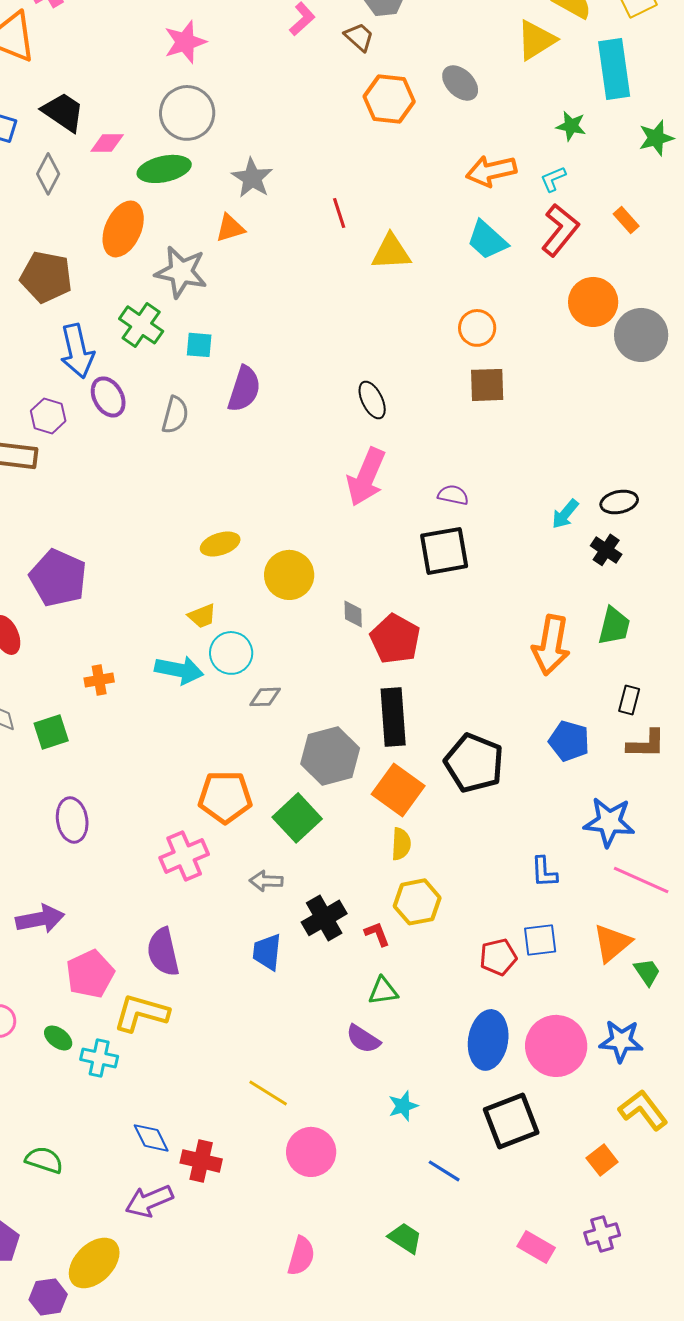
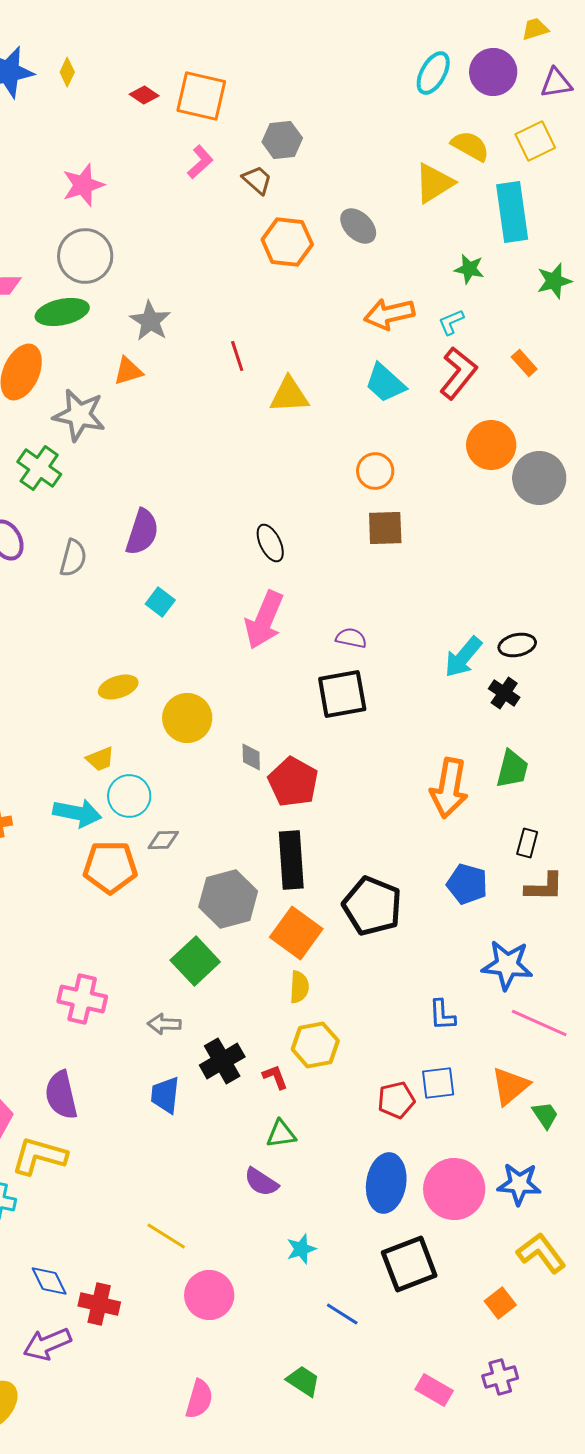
cyan square: (199, 345) -> (160, 602), moved, turned 32
cyan arrow: (565, 514) -> (463, 657), size x1.4
orange pentagon: (225, 797) -> (110, 867), moved
pink cross: (184, 856) -> (82, 999), turned 36

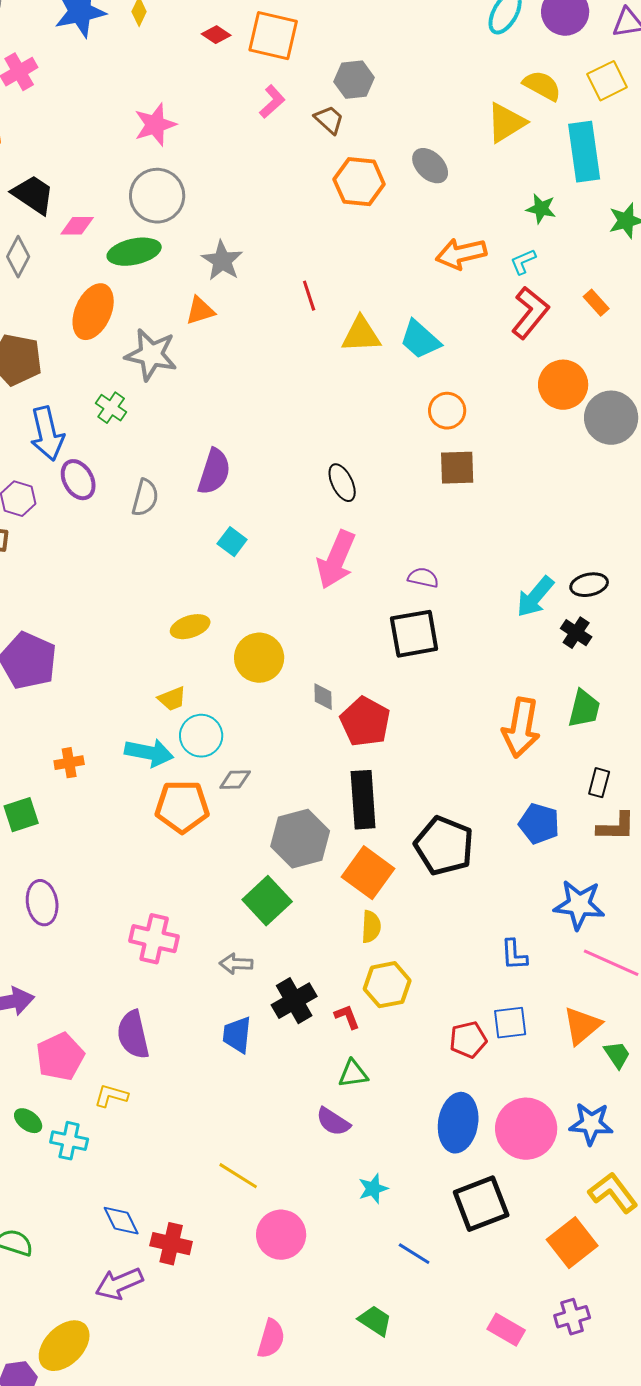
cyan trapezoid: (385, 383) -> (420, 340), moved
green cross: (39, 468) -> (111, 408), size x0.7
yellow L-shape: (39, 1156) -> (111, 1096), size x0.6
orange square: (500, 1303) -> (572, 1243), size x1.6

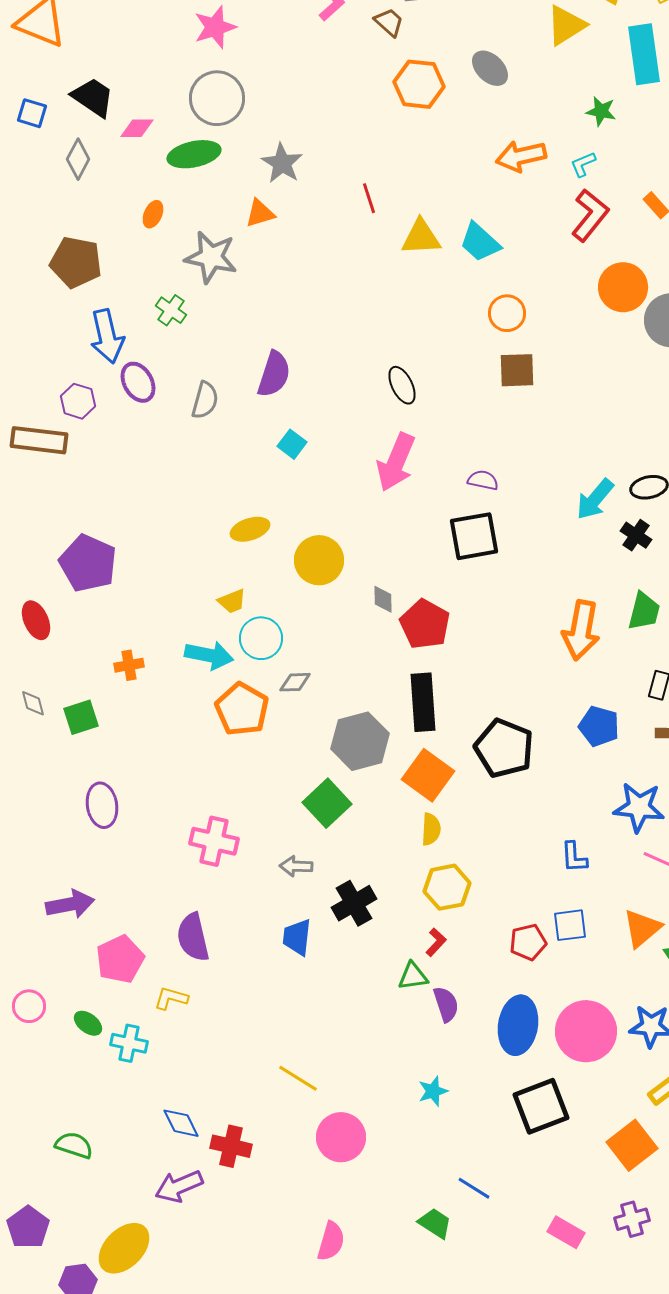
orange ellipse: (93, 312) -> (153, 214), size x0.5
orange pentagon: (182, 807) -> (242, 709), turned 30
red L-shape: (347, 1017) -> (436, 942), moved, turned 64
purple semicircle: (333, 1122) -> (446, 1004), moved, turned -141
blue line: (414, 1254) -> (474, 1188), moved

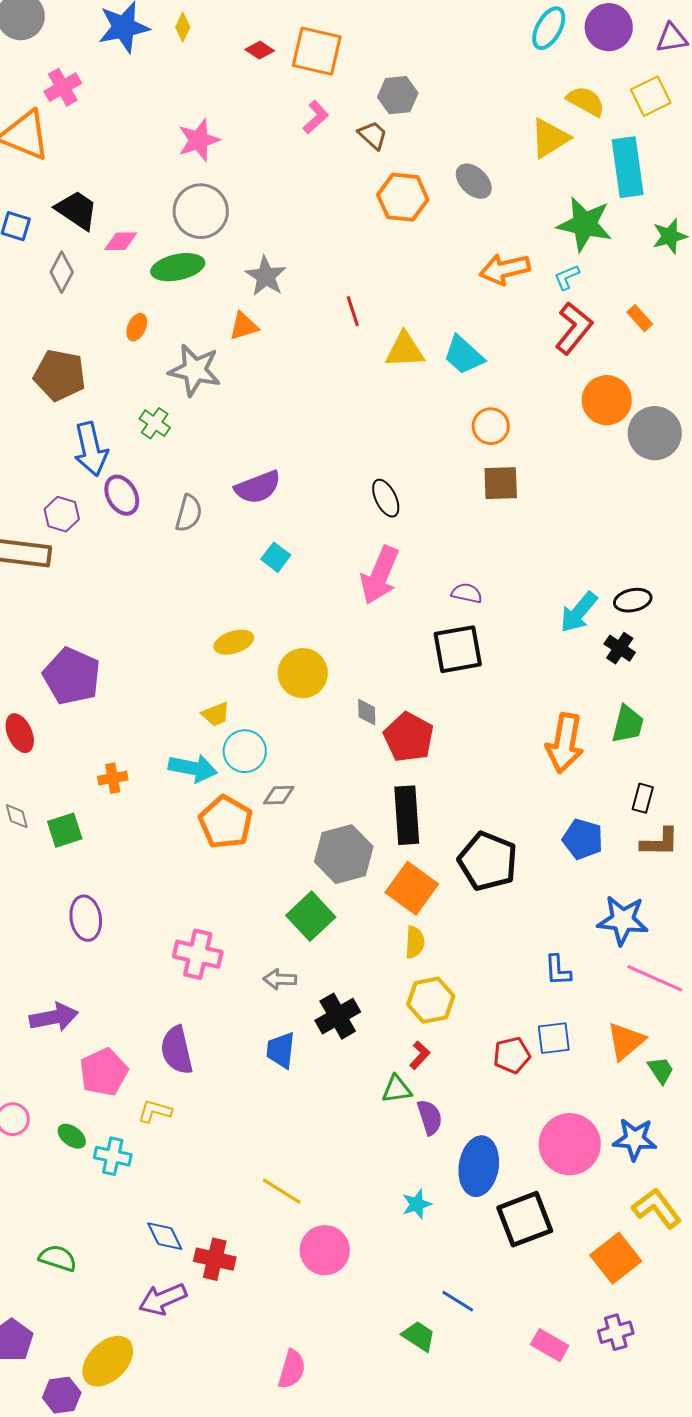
green star: (601, 111) -> (585, 224), size x1.8
purple semicircle: (274, 374) -> (258, 487), turned 51
blue ellipse: (518, 1025) -> (479, 1166), moved
pink semicircle: (331, 1241) -> (292, 1369), moved

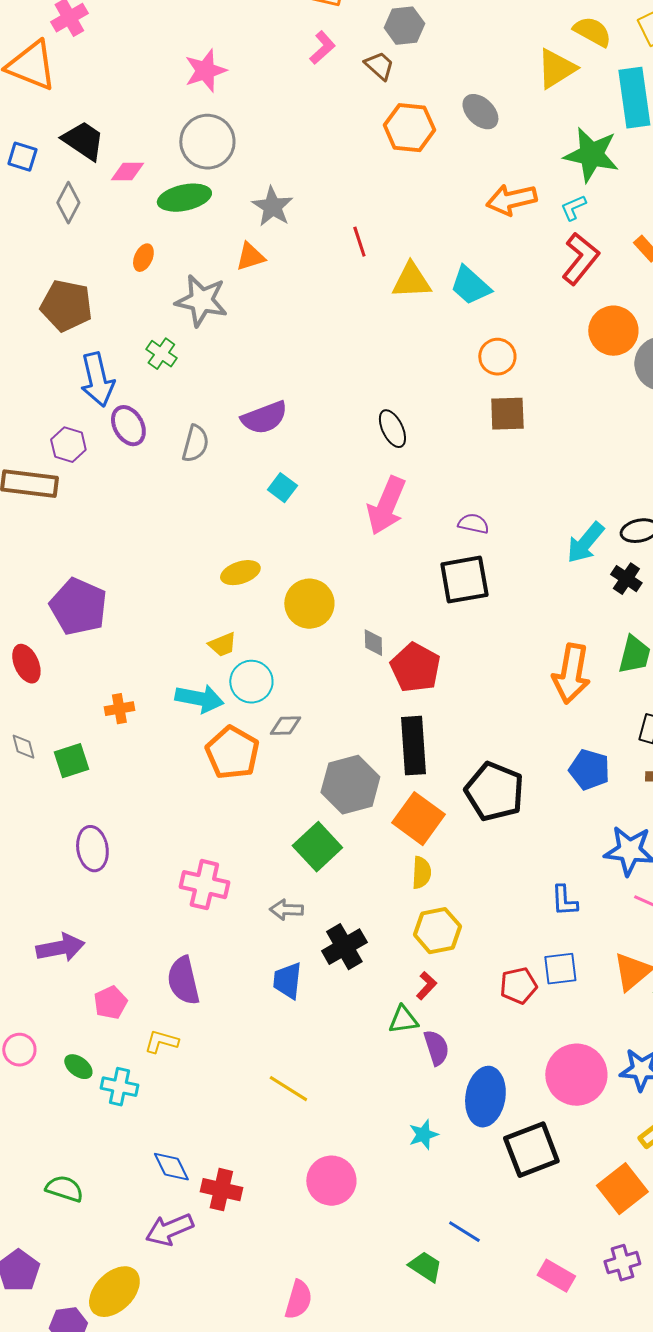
pink pentagon: (104, 1072) -> (110, 1003), size x0.7
yellow line: (282, 1191) -> (288, 1089), moved

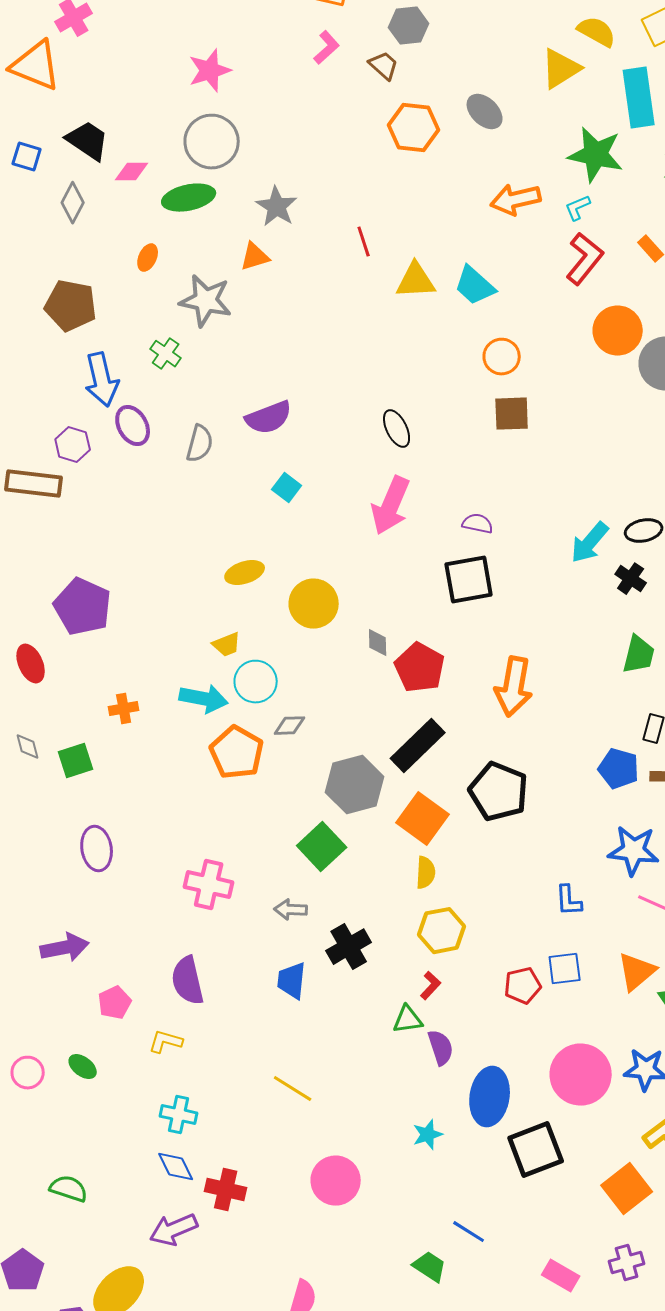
orange arrow: (571, 674) -> (514, 687), moved
black rectangle: (413, 746) -> (418, 746), turned 50
blue pentagon: (589, 770) -> (619, 769), moved
pink circle: (19, 1050) -> (28, 1073), moved
cyan cross: (119, 1087) -> (179, 1115), moved

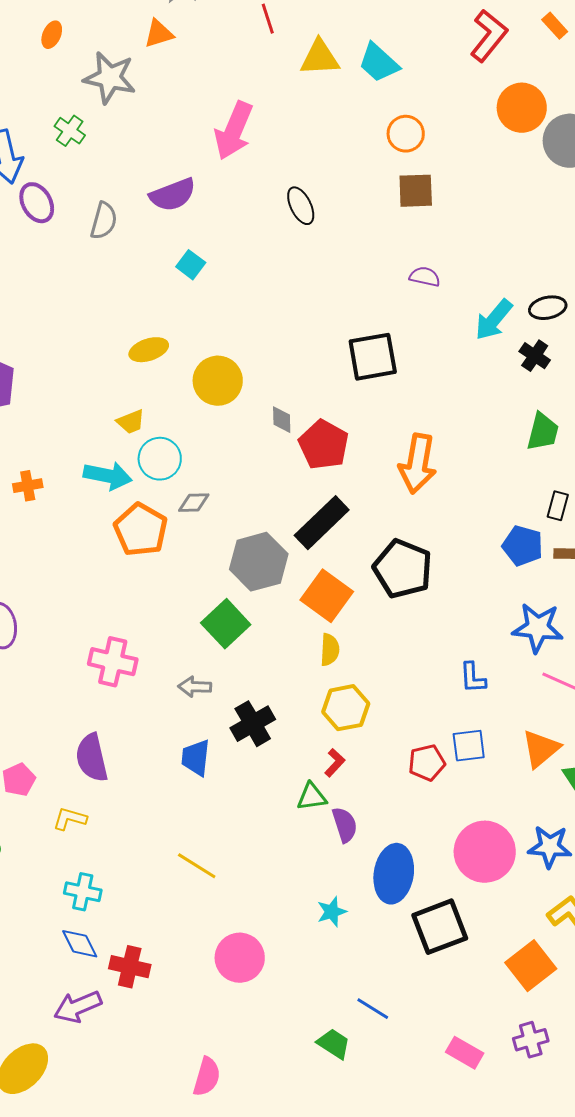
pink arrow: (391, 506) -> (234, 131), moved
purple semicircle: (478, 524) -> (425, 277), moved

